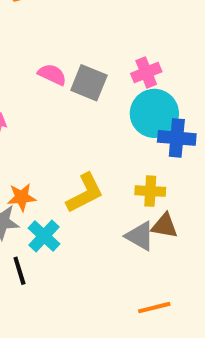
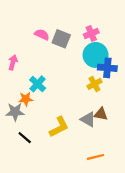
yellow cross: (150, 191) -> (94, 84), moved, turned -32
yellow L-shape: (85, 193) -> (59, 127), moved
cyan cross: (44, 236) -> (38, 84), moved
black line: (19, 271) -> (25, 138), turned -32

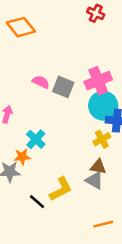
pink cross: (91, 33) -> (98, 81), size x1.5
brown triangle: (101, 114) -> (98, 167), moved
black line: (25, 138) -> (37, 202), moved

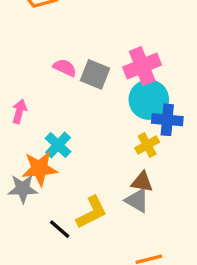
orange star: (22, 157) -> (40, 169), size x1.5

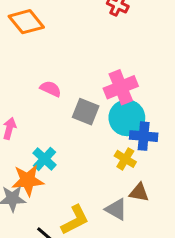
gray square: (95, 74) -> (86, 112), moved
yellow cross: (147, 145) -> (125, 159), turned -30
brown triangle: (142, 182) -> (139, 192), moved

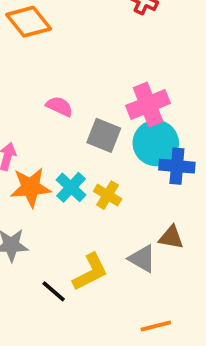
cyan cross: (44, 159) -> (71, 187), moved
yellow cross: (125, 159) -> (108, 195), moved
orange star: (28, 180) -> (31, 187), moved

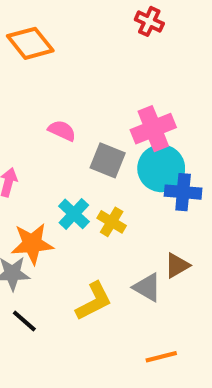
orange star: (31, 187) -> (32, 244), moved
brown triangle: (171, 237) -> (177, 265), turned -40
black line: (54, 291) -> (24, 321), moved

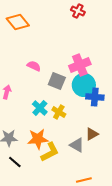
orange star: (32, 244) -> (38, 139), moved

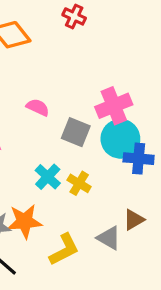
red cross: (78, 11) -> (74, 16), moved
orange star: (38, 139) -> (25, 221), moved

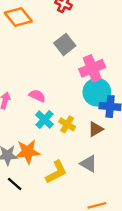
pink semicircle: (38, 107) -> (37, 96), moved
gray square: (76, 132) -> (65, 44), moved, turned 30
brown triangle: (134, 220) -> (96, 129), moved

